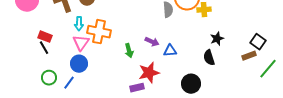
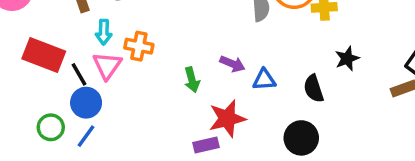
orange cross: (99, 32) -> (139, 46), size x0.7
red rectangle: (45, 37) -> (44, 55), size x1.6
black line: (44, 48) -> (79, 74), moved
black semicircle: (209, 58) -> (314, 89), moved
blue circle: (79, 64) -> (86, 103), moved

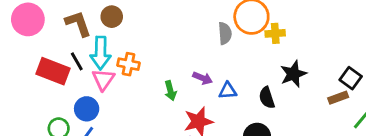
cyan arrow: (104, 32) -> (101, 53), size x1.6
black star: (347, 59) -> (293, 74), size x1.4
black line: (79, 74) -> (77, 61), moved

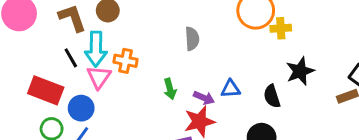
gray semicircle: (225, 33) -> (192, 39), moved
red rectangle: (53, 71) -> (46, 90), moved
purple arrow: (203, 78) -> (204, 98), moved

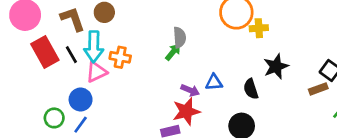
pink triangle: (99, 77) -> (96, 72), turned 30
green arrow: (170, 89) -> (173, 52), moved, turned -126
red rectangle: (46, 90) -> (45, 52), moved, turned 40

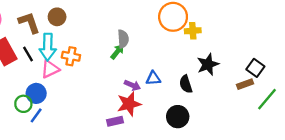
green circle: (54, 118) -> (23, 104), moved

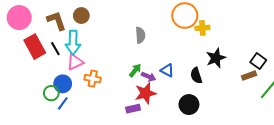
green arrow: (117, 52) -> (135, 70), moved
orange cross: (71, 56) -> (93, 79), moved
blue triangle: (153, 78) -> (167, 70), turned 32

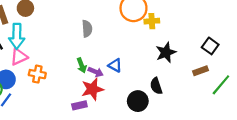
black square: (258, 61) -> (210, 46), moved
green arrow: (135, 70) -> (82, 65), turned 120
black semicircle: (196, 76) -> (156, 86), moved

